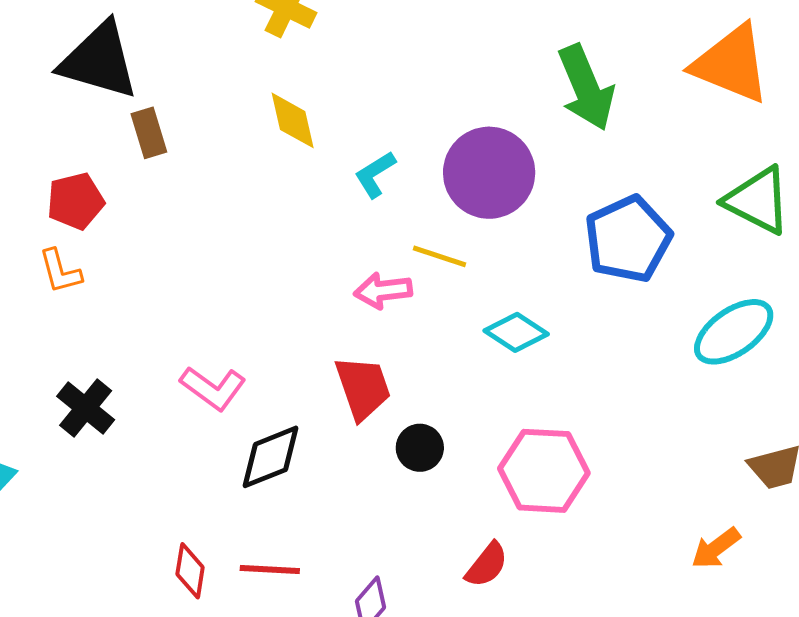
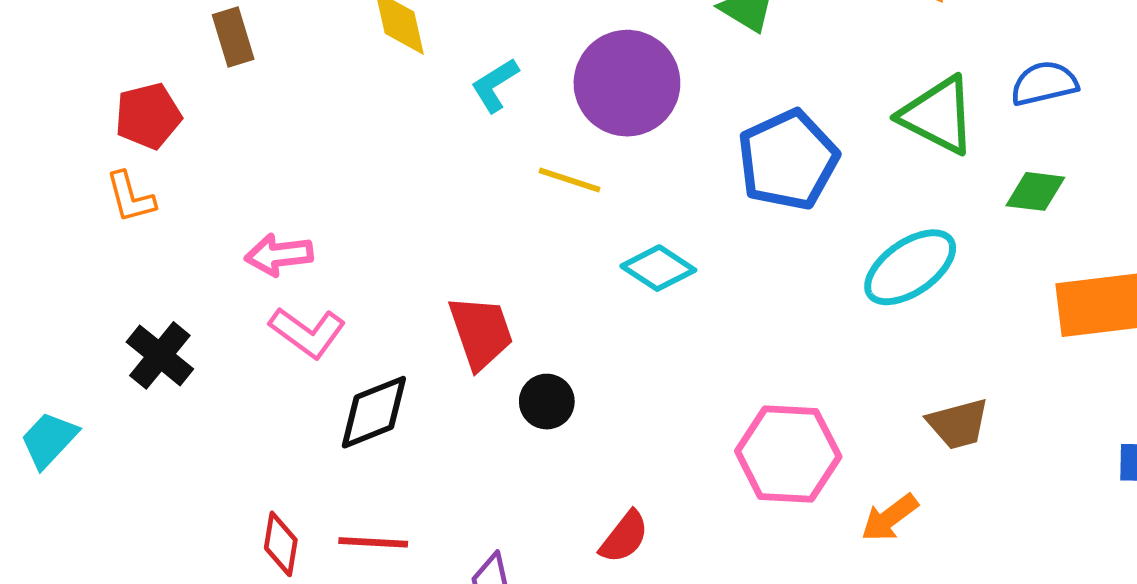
pink arrow: (383, 291) -> (279, 255), moved
pink hexagon: (544, 471) -> (788, 454), moved

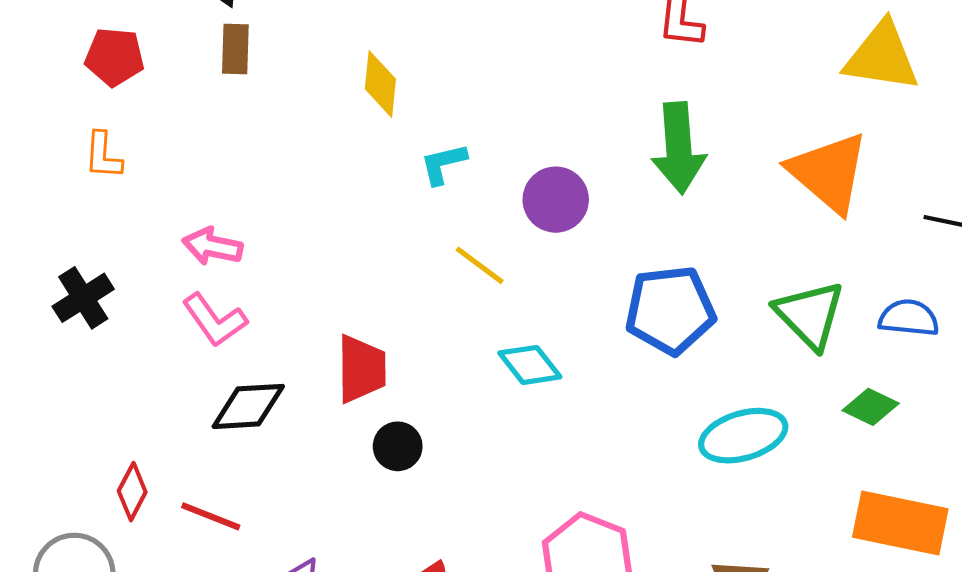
purple circle: (627, 83) -> (556, 200), size x0.7
red pentagon: (148, 116) -> (115, 57), moved

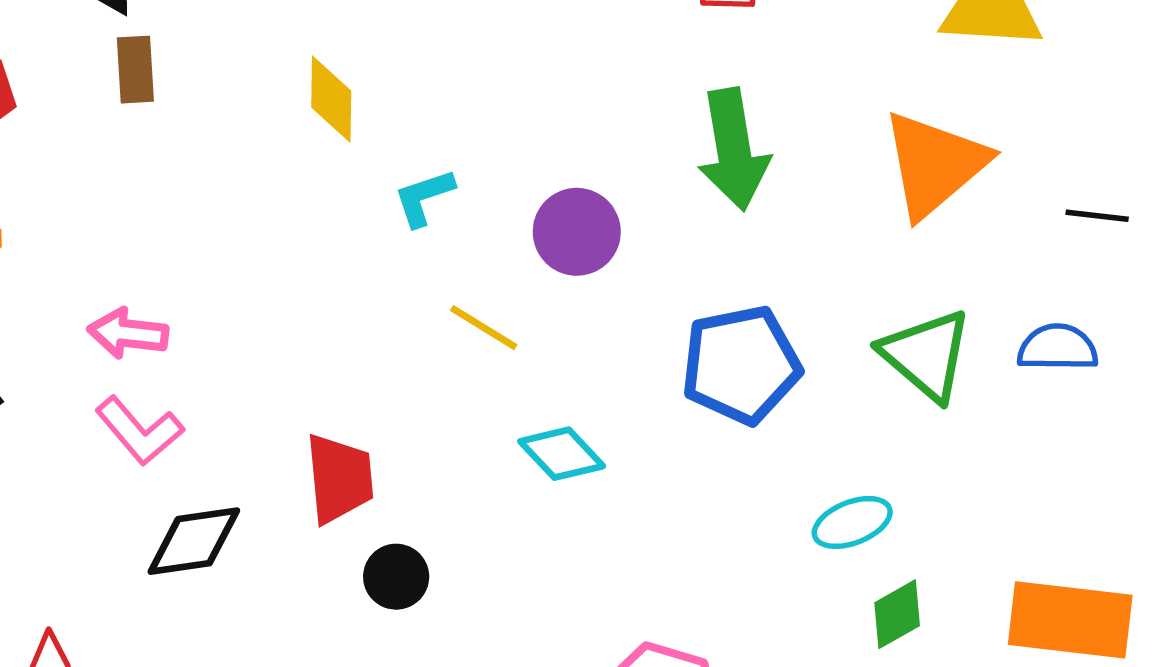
orange triangle: (829, 172) -> (935, 164), turned 44
green diamond: (871, 407) -> (897, 614), moved, turned -50
cyan ellipse: (743, 436) -> (852, 522), size x0.7

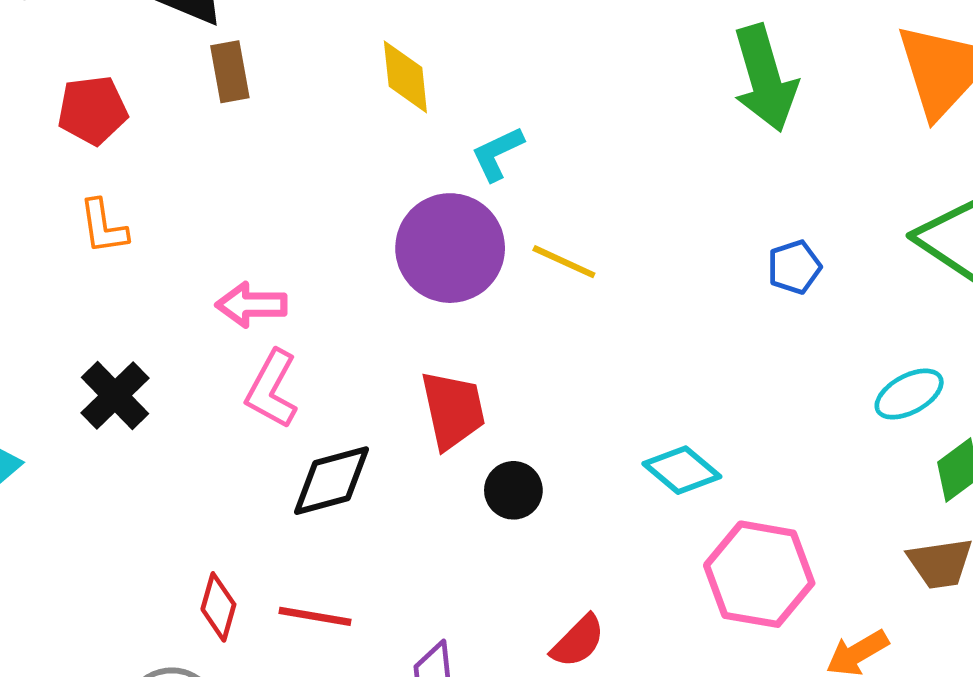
purple circle: (577, 232) -> (450, 248), moved, size x1.4
blue pentagon: (741, 365) -> (794, 267), size x0.5
pink L-shape: (139, 431) -> (272, 389), turned 76
cyan diamond: (562, 454) -> (682, 470), moved

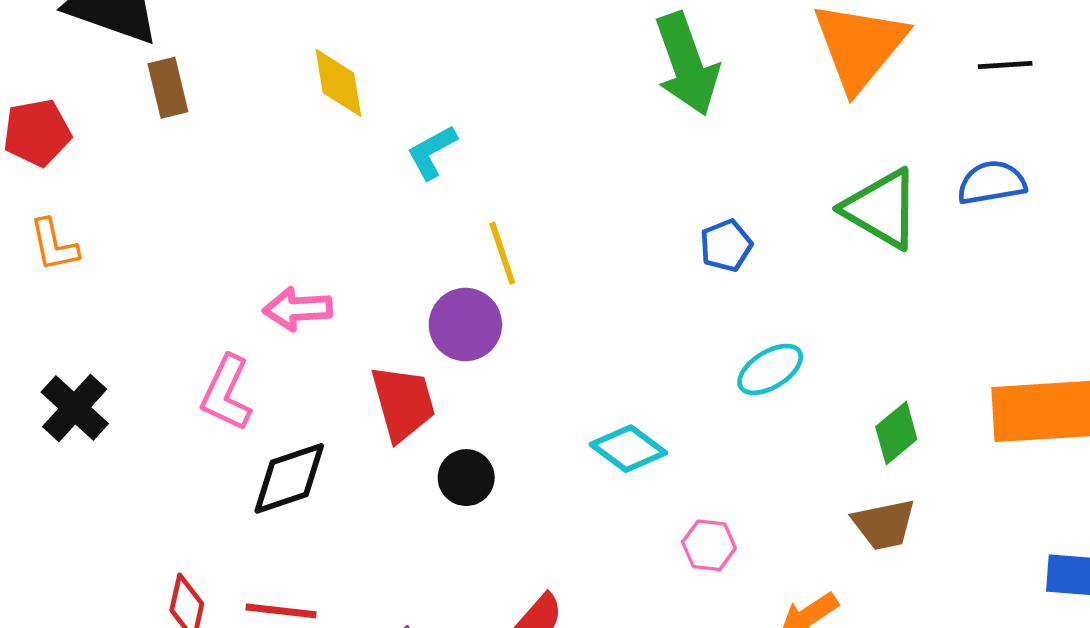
purple circle: (450, 248) -> (465, 325), moved, size x0.7
yellow line: (564, 262) -> (502, 253), turned 50
pink arrow: (251, 305) -> (298, 309), moved
cyan ellipse: (909, 394) -> (770, 369), moved
pink hexagon: (759, 574) -> (709, 545), size x0.5

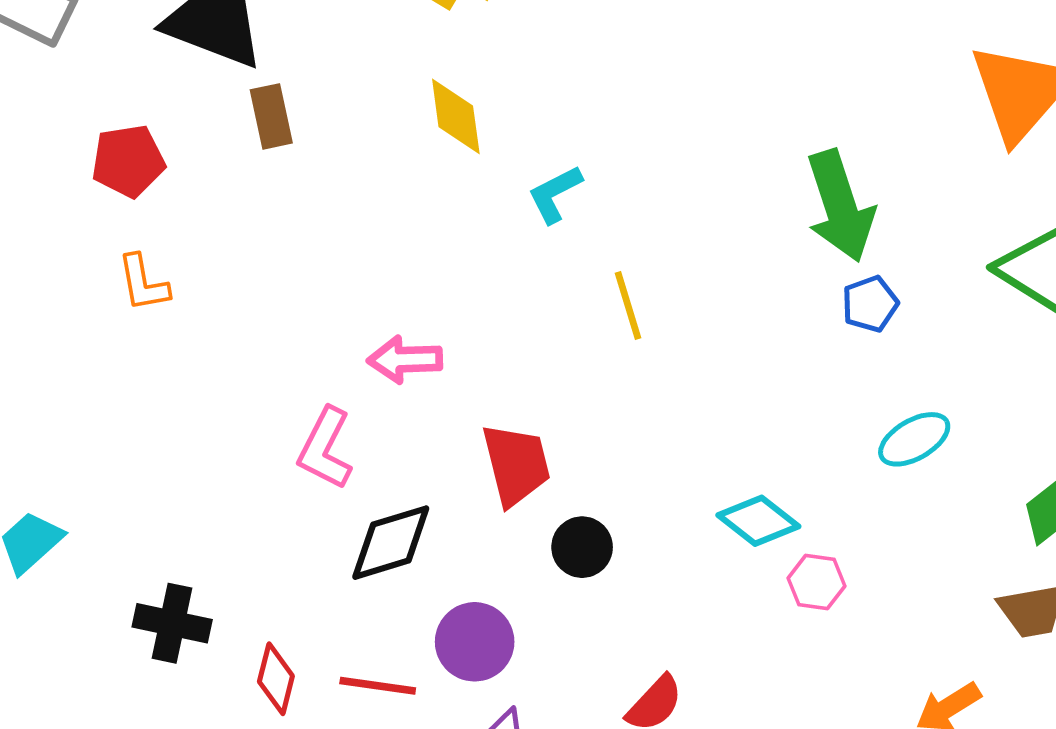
green arrow: (687, 64) -> (840, 206), moved
purple circle: (465, 325) -> (475, 642), moved
black cross: (75, 408) -> (172, 623), moved, turned -32
pink hexagon: (709, 545) -> (816, 582), moved

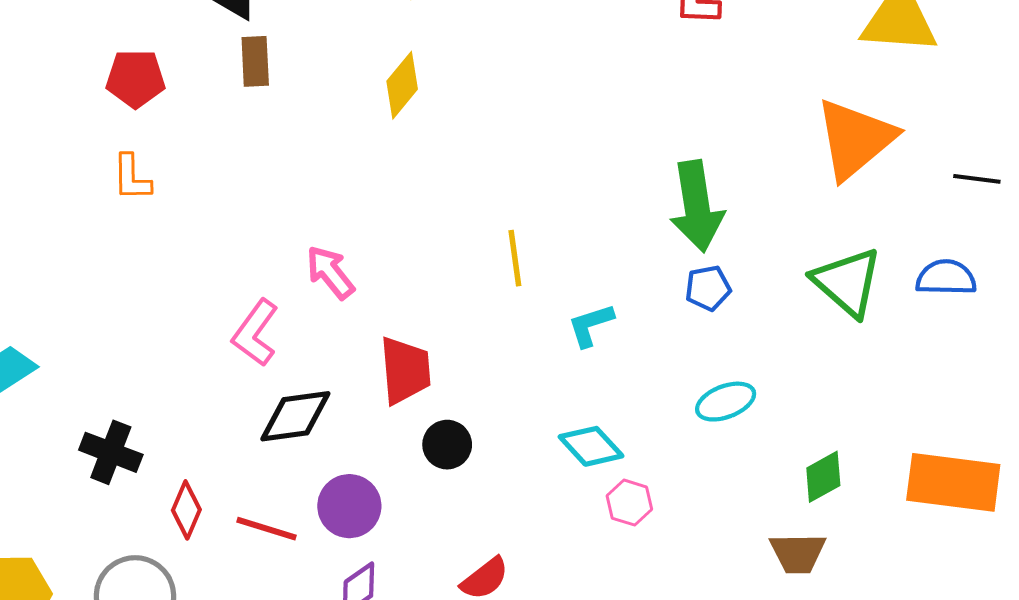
yellow diamond: (456, 116) -> (402, 85), turned 38
cyan L-shape: (555, 194) -> (591, 325), moved
pink arrow: (405, 360) -> (330, 272), turned 44

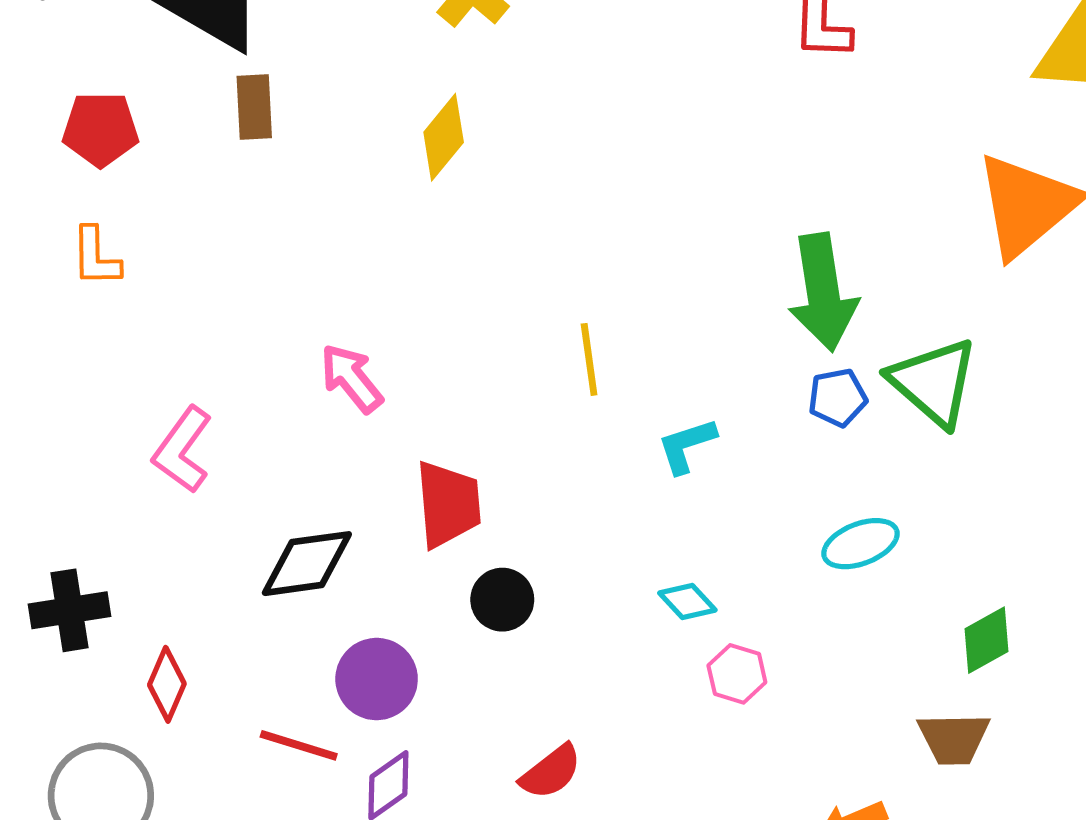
green triangle: (847, 282) -> (934, 382), moved
pink L-shape: (255, 333) -> (182, 450), moved
cyan diamond: (591, 446) -> (687, 601), size x0.7
black cross: (111, 452) -> (69, 610), turned -30
red line: (267, 529) -> (299, 745), moved

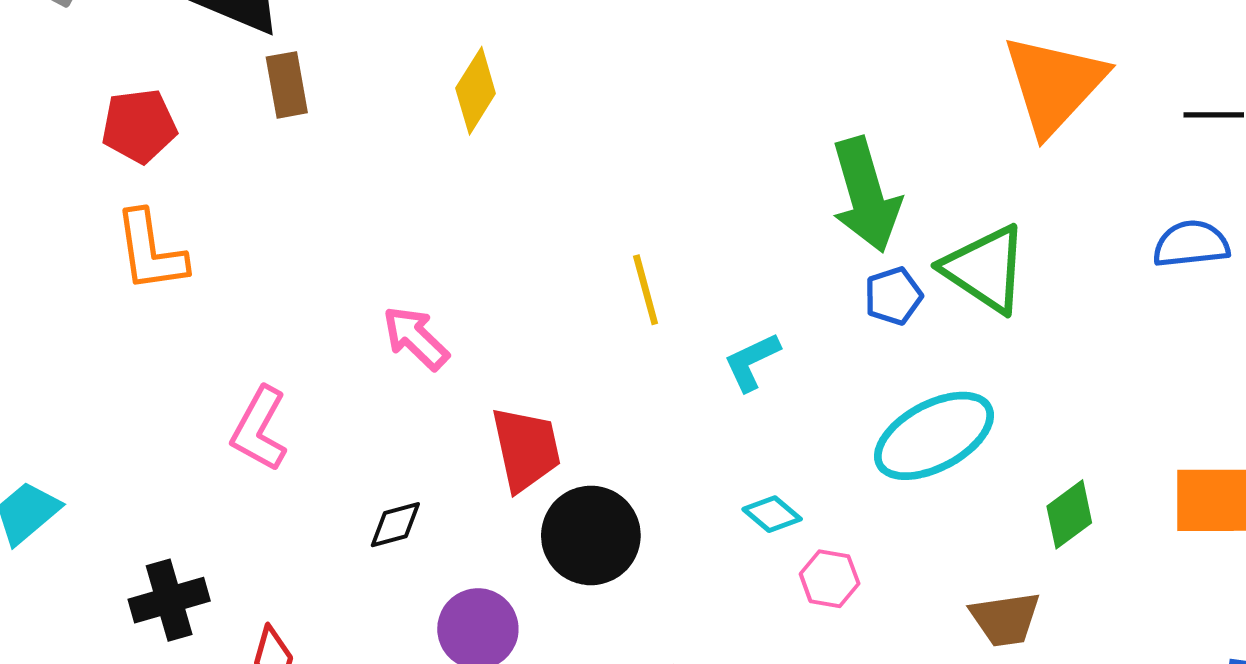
orange L-shape: (96, 257) -> (150, 251), size x1.4
cyan ellipse: (860, 544) -> (934, 436), size x1.6
black diamond: (307, 564) -> (395, 525), size x0.6
black circle: (502, 600) -> (591, 535), size x1.6
brown trapezoid: (954, 739) -> (1005, 619), moved

